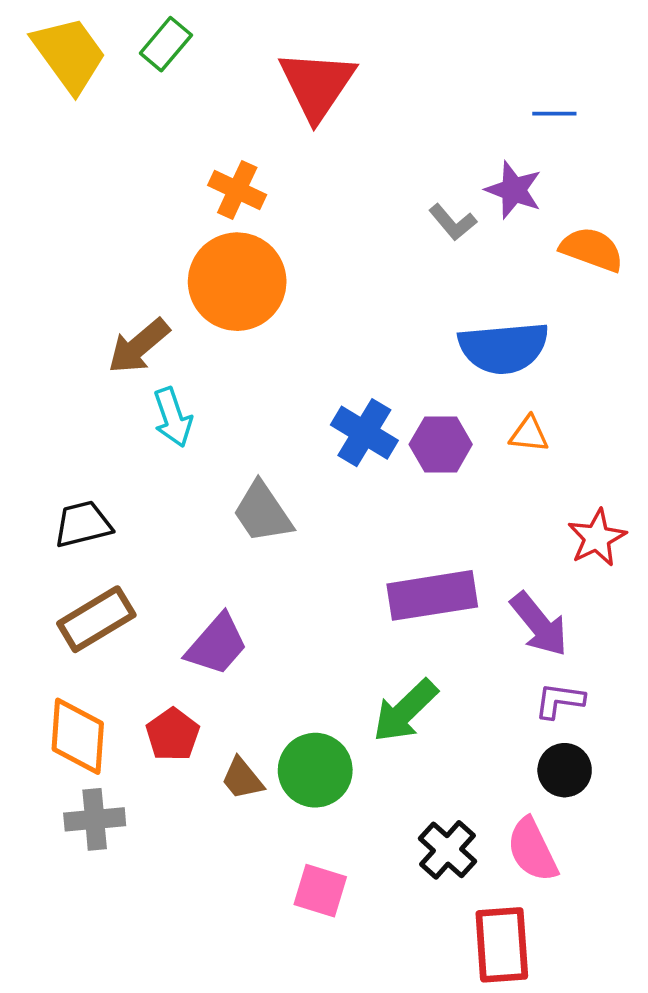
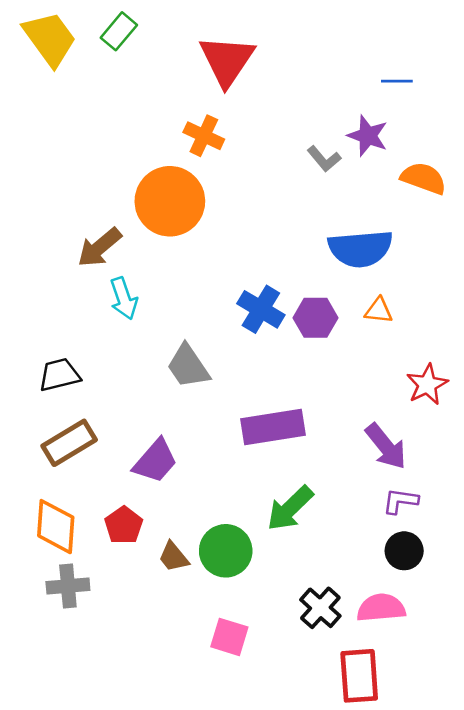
orange cross: (237, 190) -> (204, 136), moved
purple rectangle: (432, 595) -> (273, 427), moved
pink semicircle: (532, 850) -> (381, 608), turned 111

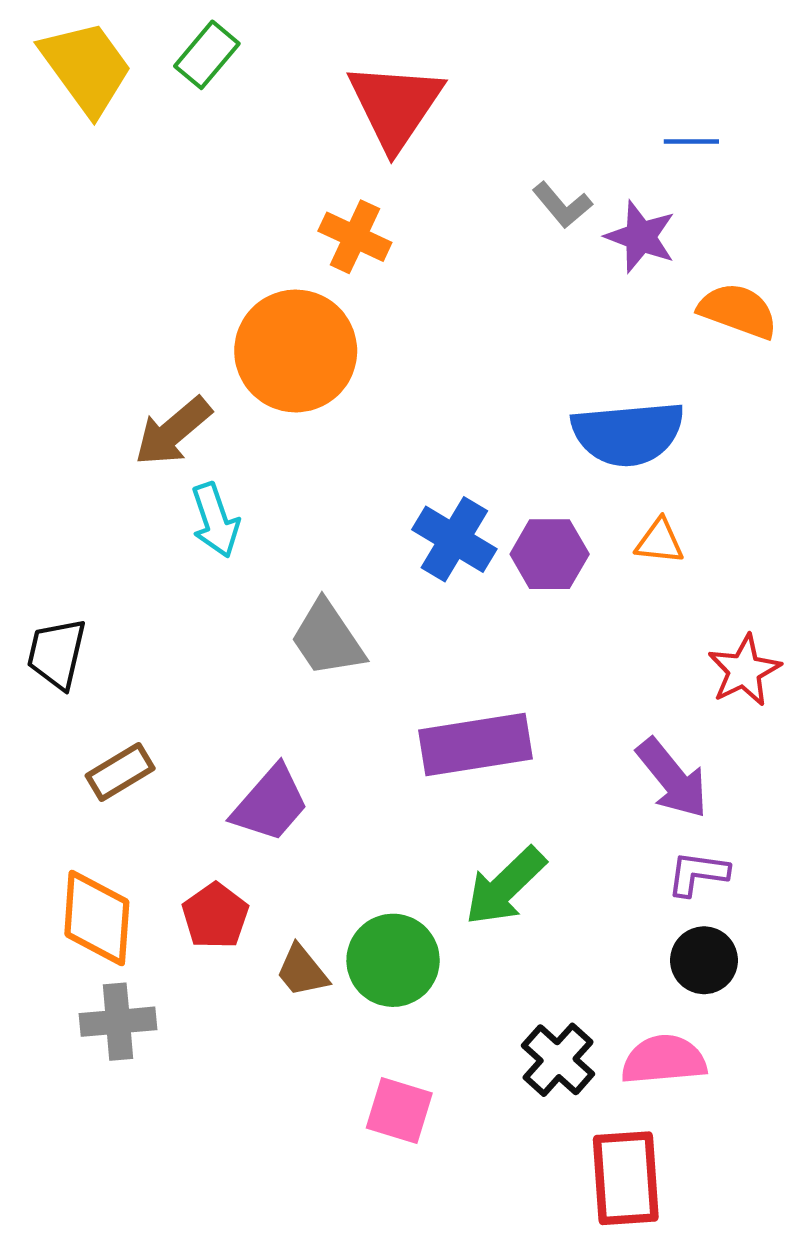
gray L-shape: (324, 159) -> (562, 205), moved
black trapezoid: (59, 375) -> (57, 654), moved, turned -63
brown rectangle: (69, 443) -> (120, 772), size x0.7

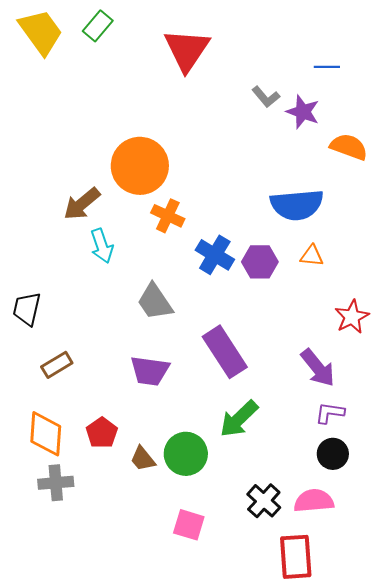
orange cross: (355, 237) -> (168, 216), moved
purple rectangle: (476, 745) -> (225, 352), turned 66
purple trapezoid: (270, 804) -> (150, 371), moved, turned 57

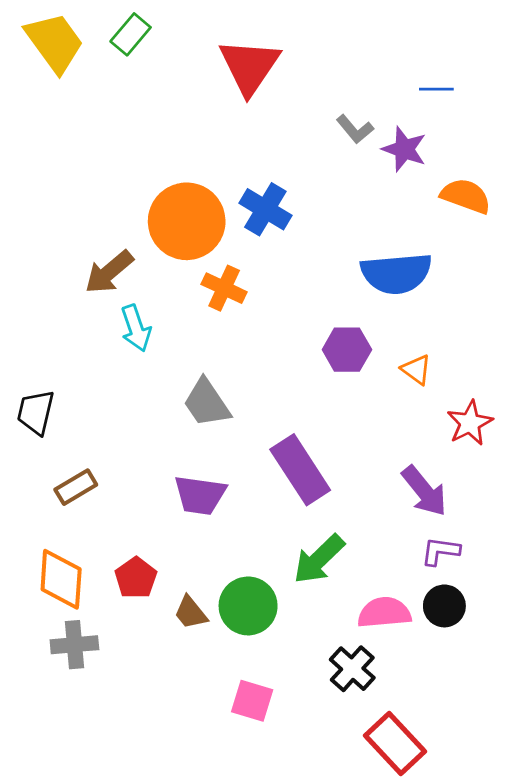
blue cross: (215, 255) -> (265, 209), moved
orange triangle: (312, 256) -> (416, 370), moved, turned 30
pink semicircle: (314, 501) -> (384, 613), moved
red rectangle: (296, 557) -> (395, 743), turned -39

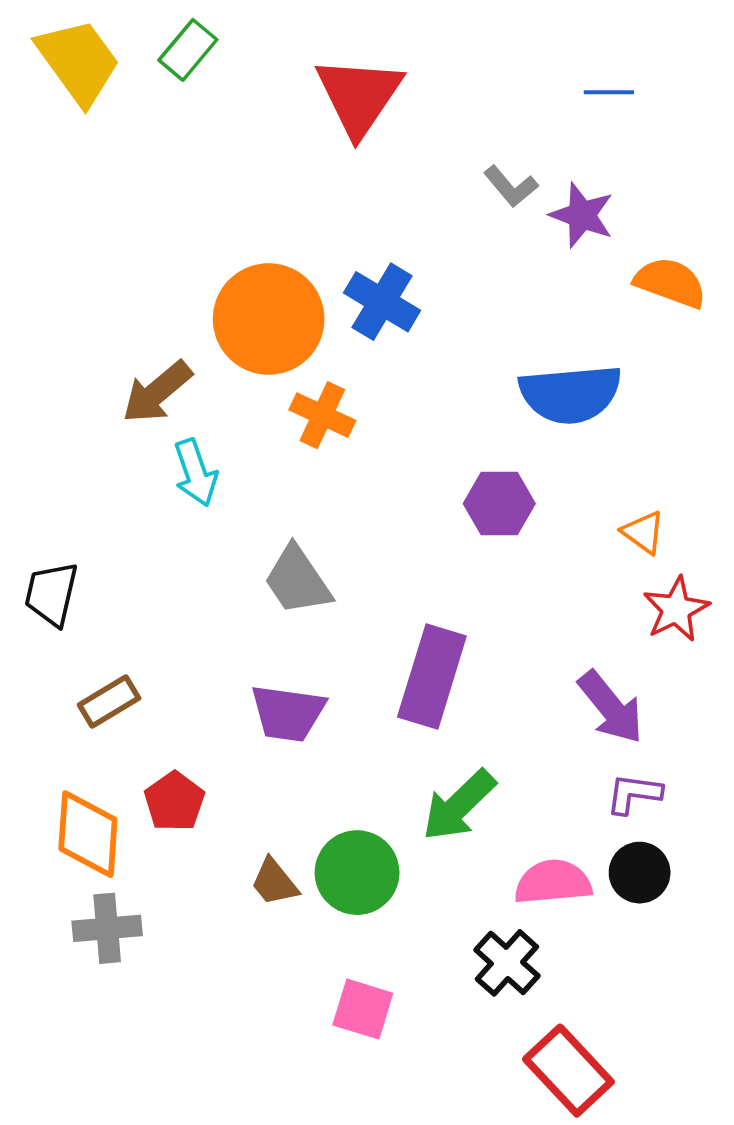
blue line: (436, 89) -> (609, 92), moved
orange triangle: (416, 370) -> (643, 532), moved
purple rectangle: (300, 470) -> (432, 677), turned 50
red pentagon: (136, 578) -> (174, 801), moved

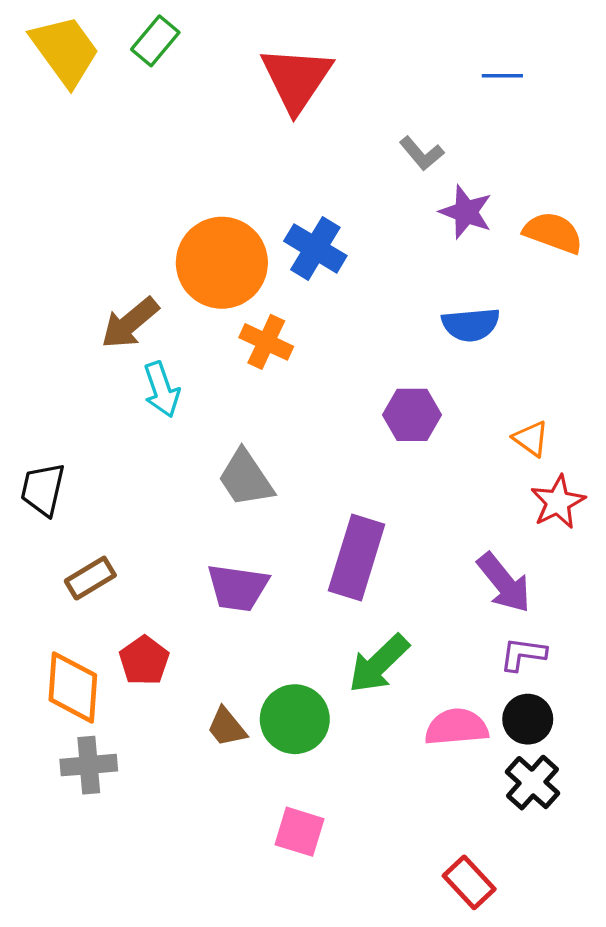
purple star: (582, 215) -> (466, 212), moved
blue semicircle: (570, 394) -> (471, 325), size x0.7
black cross: (507, 963) -> (532, 783), moved
red rectangle: (568, 1071) -> (469, 882), size x0.7

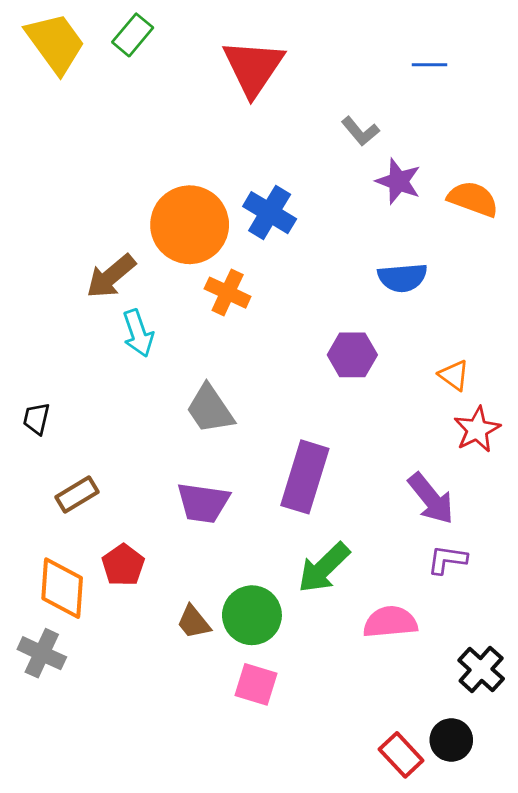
black trapezoid: (43, 489) -> (36, 419), size x0.7
black circle: (528, 719) -> (451, 740), moved
gray cross: (89, 765) -> (42, 653), moved, turned 30
black cross: (532, 783) -> (481, 669), moved
pink square: (300, 832) -> (256, 684), moved

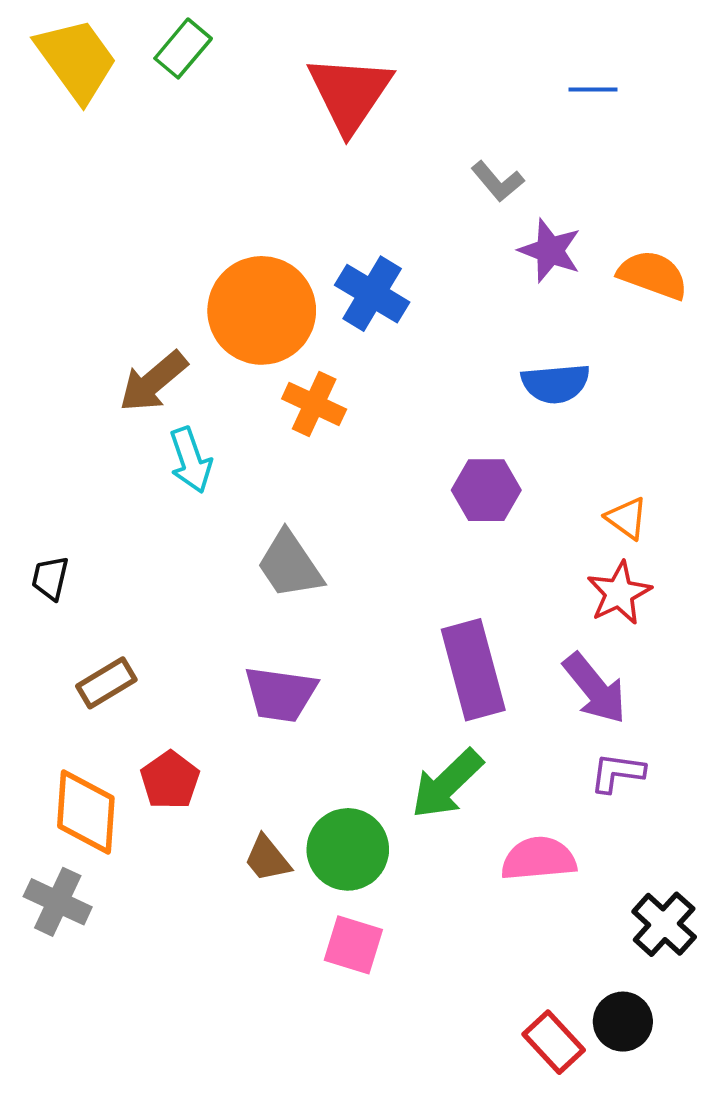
red star: (477, 429) -> (619, 593), moved
purple rectangle: (305, 477) -> (473, 670), moved, turned -32

